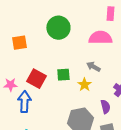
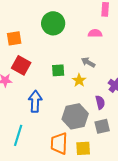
pink semicircle: (100, 38) -> (95, 33), size x0.6
red square: (36, 79) -> (21, 65), moved
blue arrow: (24, 102) -> (35, 101), moved

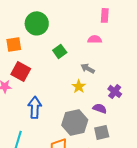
green circle: (53, 23) -> (37, 23), moved
green square: (58, 70) -> (60, 51), moved, turned -32
purple semicircle: (100, 102) -> (100, 108), turned -56

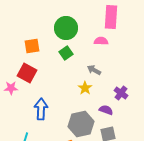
pink rectangle: (105, 15) -> (111, 17), size x1.6
green circle: (37, 23) -> (66, 28), moved
orange square: (14, 44) -> (32, 46), moved

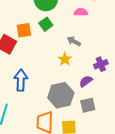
orange square: (32, 46) -> (24, 30), moved
purple cross: (121, 93) -> (101, 64), turned 32
purple semicircle: (106, 110) -> (86, 81), turned -56

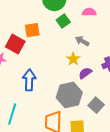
green square: (46, 24) -> (63, 21), moved
purple semicircle: (86, 81) -> (85, 73), moved
gray square: (88, 105) -> (96, 105), turned -35

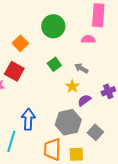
green square: (63, 21) -> (54, 64), moved
orange square: (32, 30) -> (20, 43), moved, turned -35
blue arrow: (29, 80) -> (28, 119), moved

